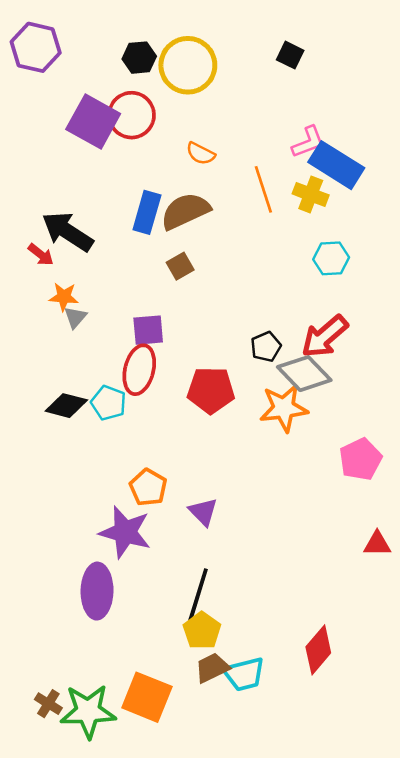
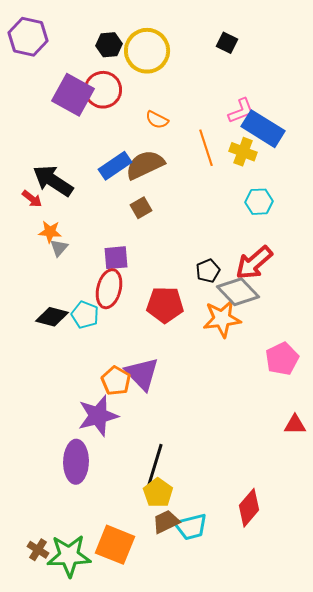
blue rectangle: (147, 212) -> (115, 166), turned 40
purple triangle: (203, 512) -> (142, 374), moved, size x1.5
purple star: (125, 532) -> (98, 416), turned -30

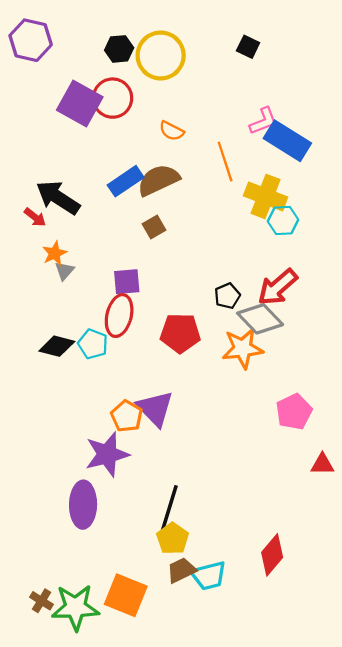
yellow cross: (243, 152) -> (266, 196), moved, size x1.4
orange star: (50, 232) -> (55, 253), turned -30
pink pentagon: (282, 359) -> (294, 412), moved

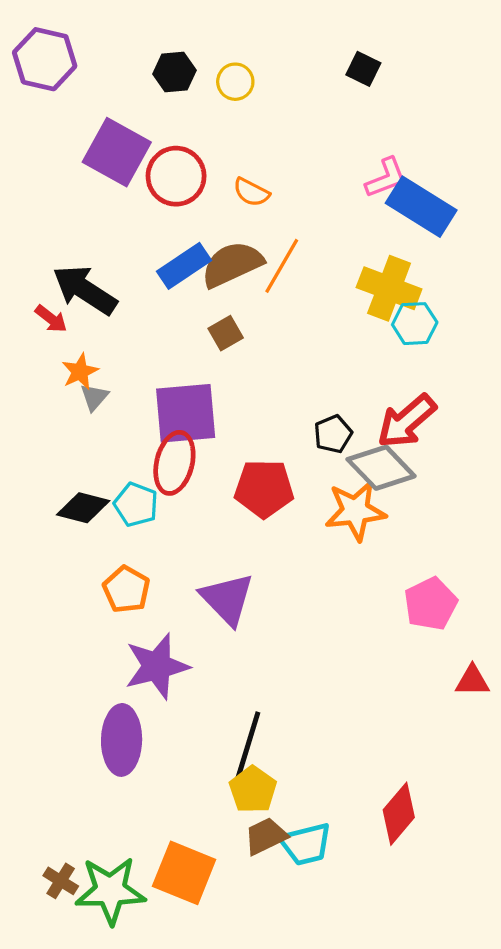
yellow circle: (161, 55) -> (235, 82), size x0.5
red circle: (113, 98) -> (176, 176), moved
orange line: (225, 161) -> (282, 266), moved, turned 48
purple square: (127, 282) -> (186, 413), size x1.6
orange pentagon: (127, 416) -> (126, 589), moved

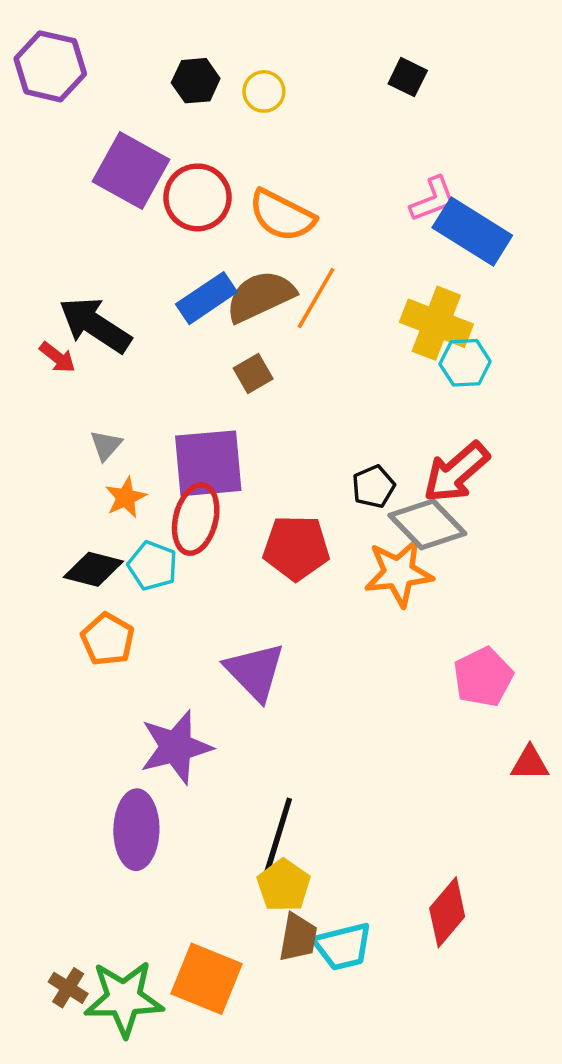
orange semicircle: (251, 192) -> (282, 215), size x1.6
orange star: (80, 372) -> (126, 497), moved
orange pentagon: (126, 589) -> (108, 639), moved
brown trapezoid: (266, 836) -> (298, 937), turned 126

